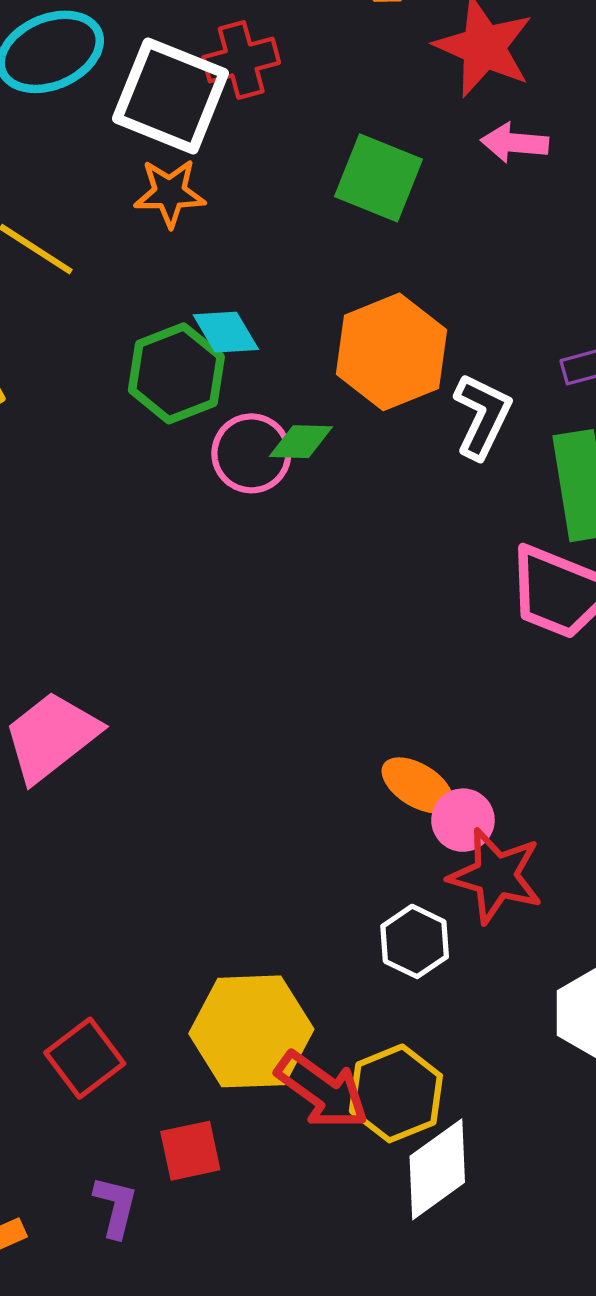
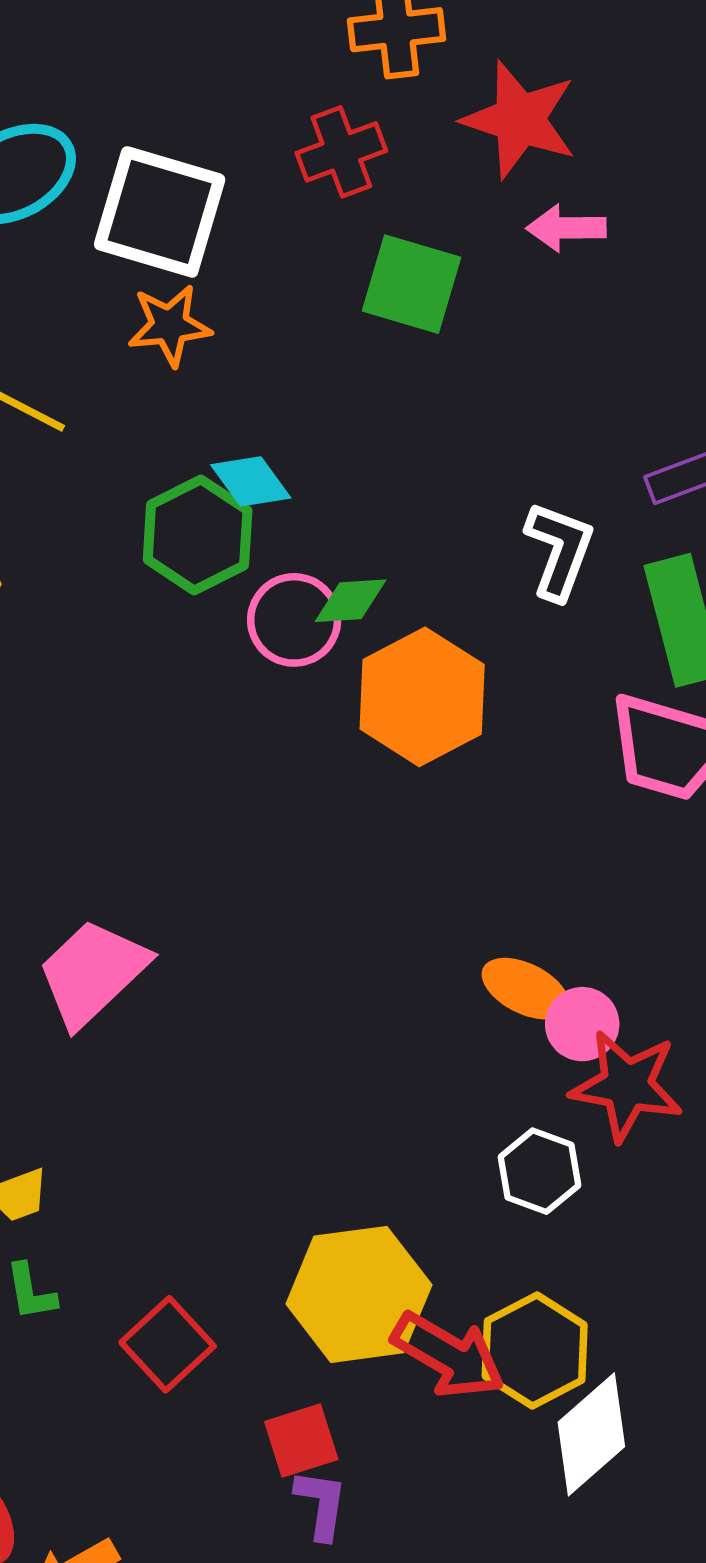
red cross: (241, 60) -> (341, 152), moved
orange hexagon: (391, 352) -> (422, 697), moved
purple L-shape: (116, 1207) -> (321, 1504), moved

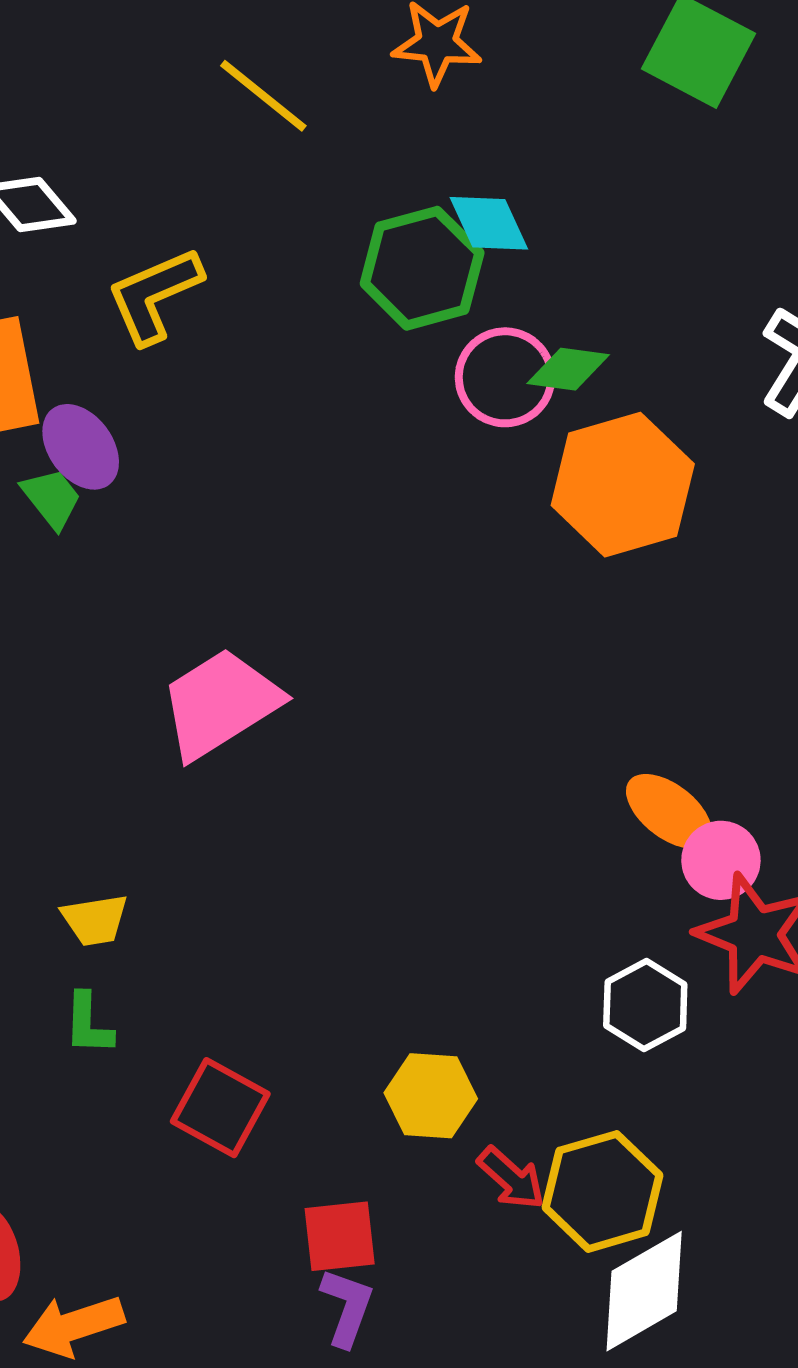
yellow hexagon: (359, 1294) -> (431, 1096), size x0.6
red square: (168, 1344) -> (220, 1108), turned -30
red arrow: (448, 1355) -> (511, 1178), size x0.6

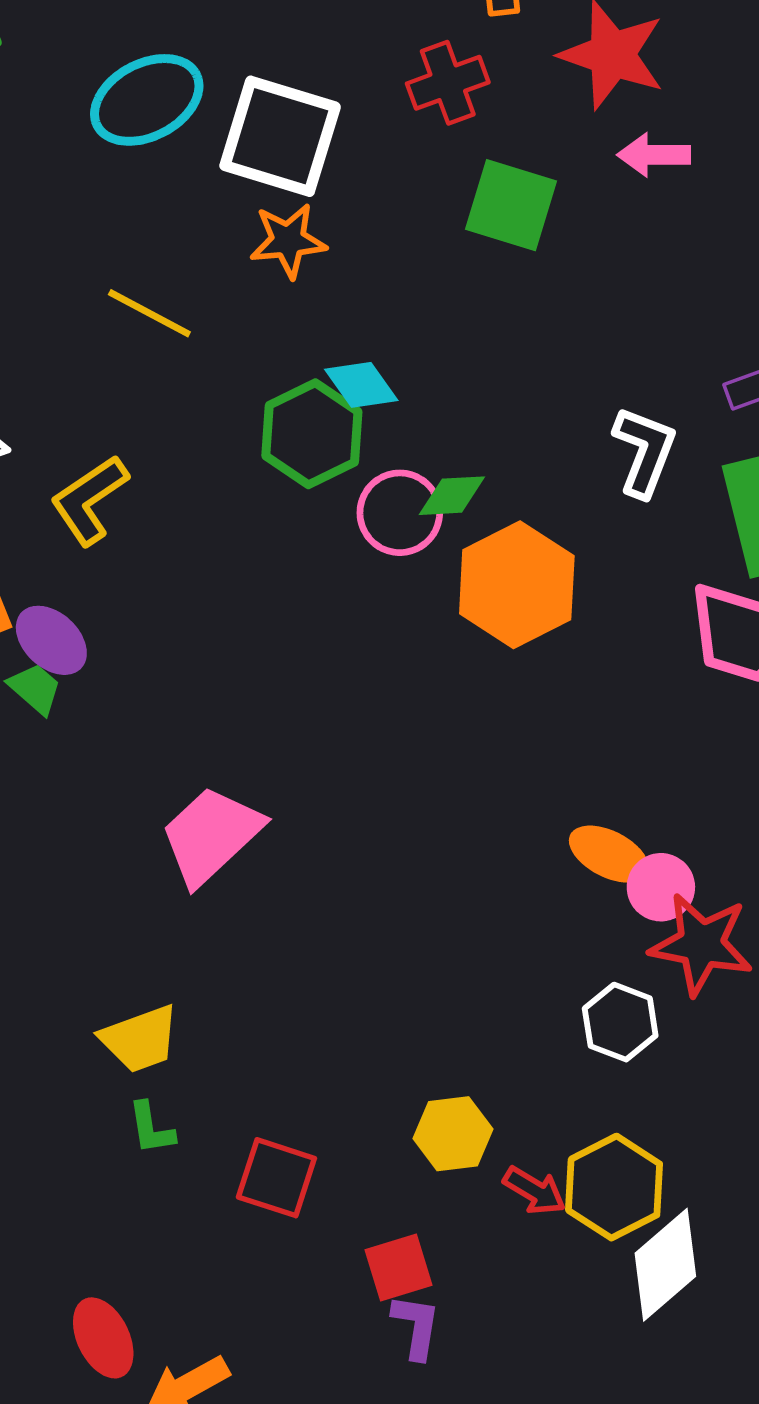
yellow trapezoid: (95, 920) -> (140, 1039), size x1.4

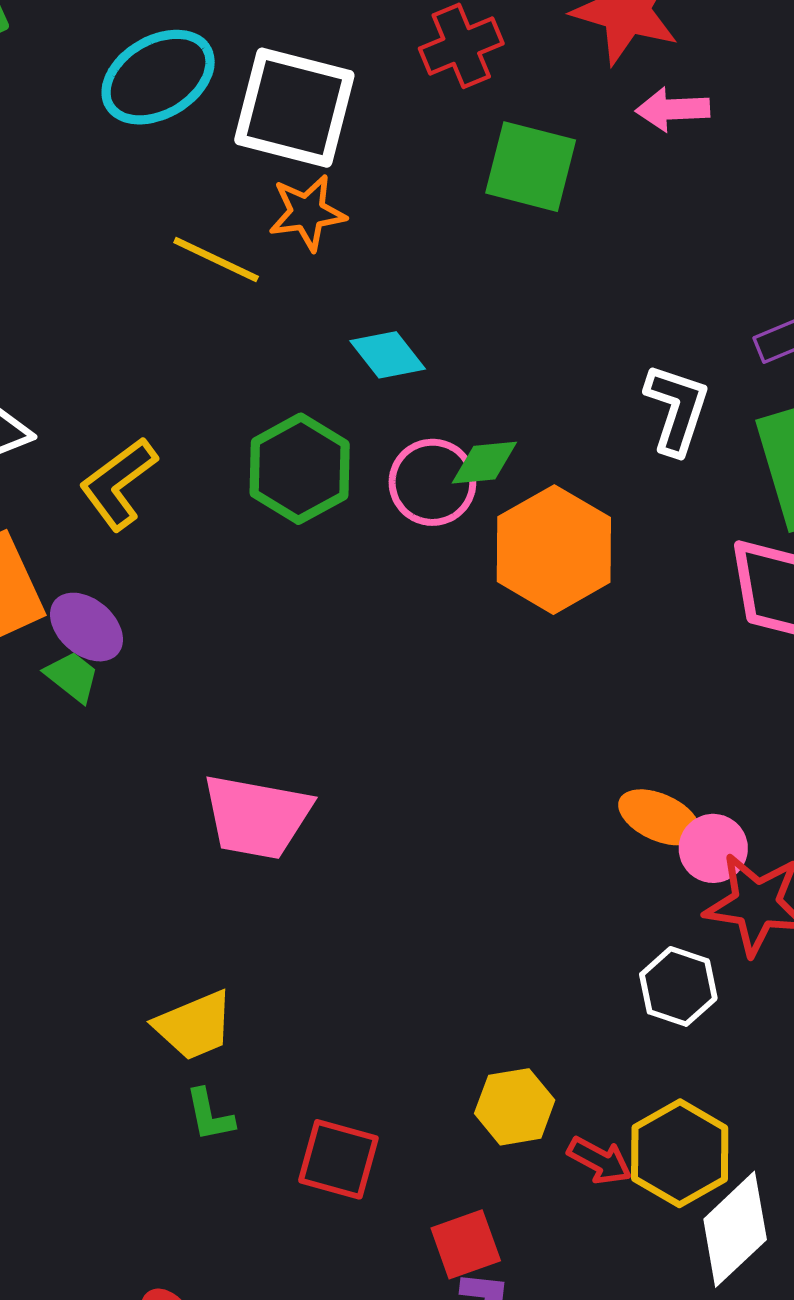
yellow line: (149, 313) -> (216, 260), moved
green hexagon: (312, 434) -> (300, 469), moved
pink trapezoid: (211, 835) -> (257, 817), turned -124

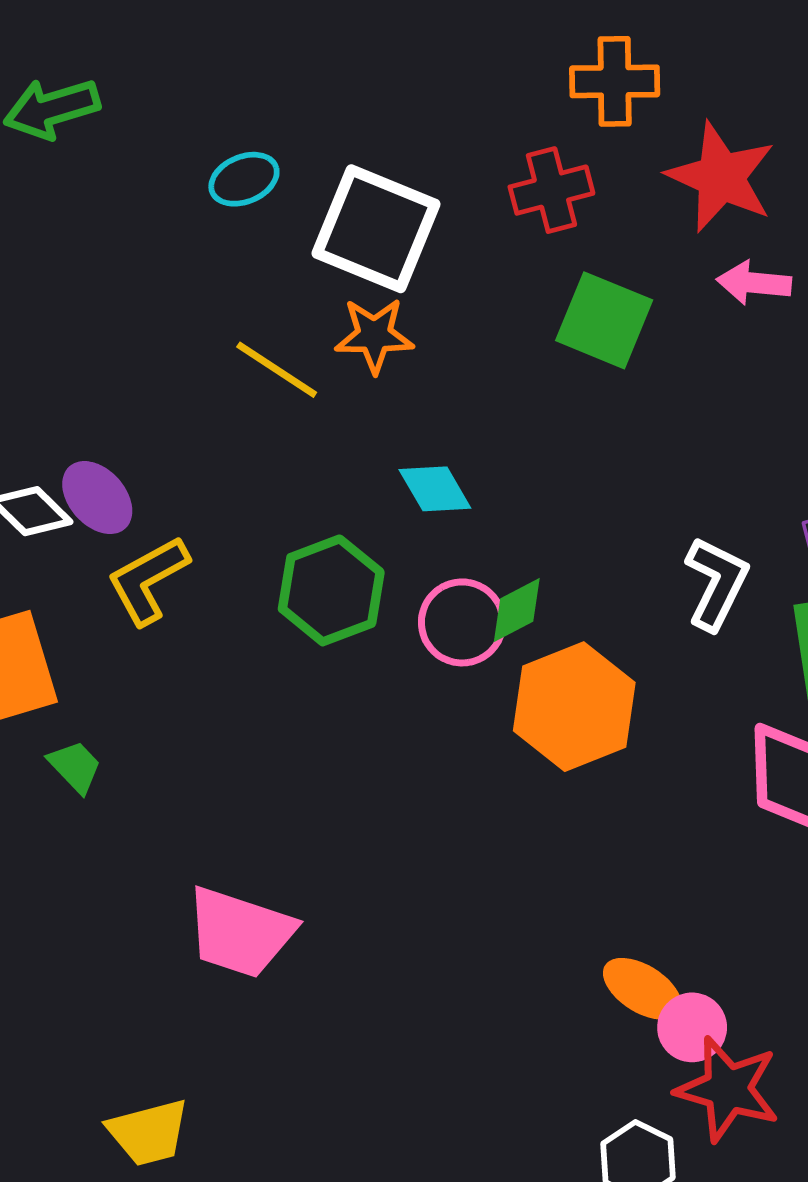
cyan ellipse: (158, 77) -> (244, 179), size x0.6
green diamond: (484, 463) -> (517, 610), turned -30
purple ellipse: (86, 627) -> (97, 498), moved

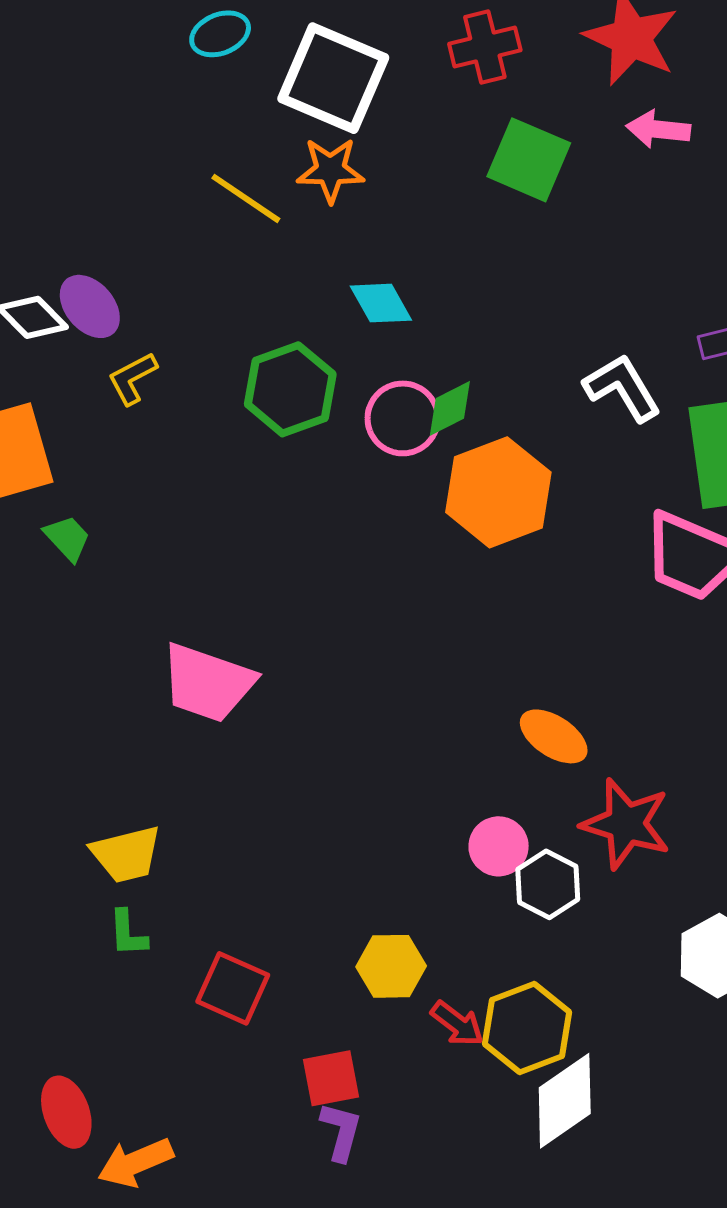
yellow L-shape: (148, 580) -> (132, 378), size x0.7
white L-shape: (716, 583) -> (622, 388), turned -58
pink circle: (692, 1027) -> (499, 846), moved

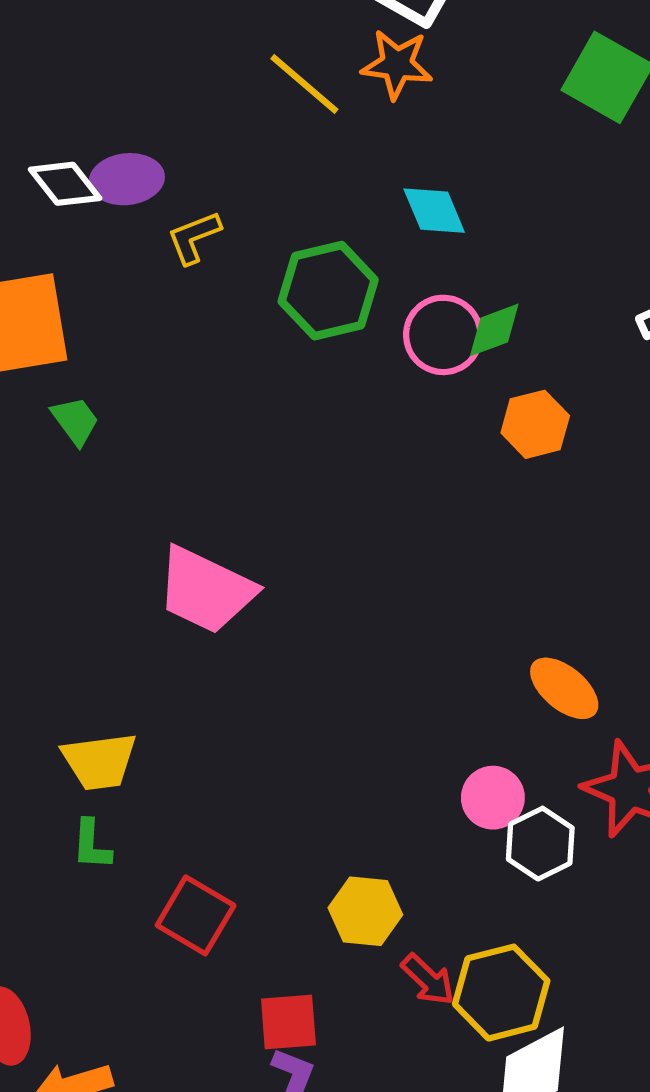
purple ellipse: (90, 306) -> (127, 179), turned -62
yellow L-shape: (132, 378) -> (194, 237), moved
orange hexagon: (498, 492) -> (535, 424), size x0.6

